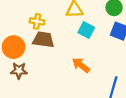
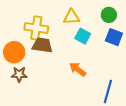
yellow cross: (37, 21) -> (36, 28), size x1.6

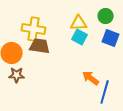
yellow triangle: (72, 17) -> (79, 23), moved
orange arrow: (78, 69) -> (91, 78), moved

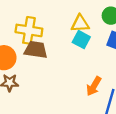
orange arrow: (91, 78) -> (94, 86), turned -96

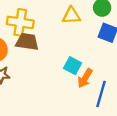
cyan square: (81, 40) -> (73, 66), moved

